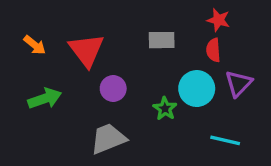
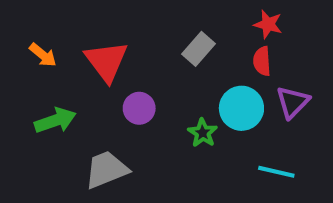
gray rectangle: (162, 40) -> (198, 49), turned -48
gray trapezoid: (108, 139) -> (106, 170), moved

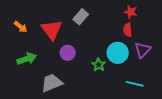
gray rectangle: (198, 49) -> (81, 17), moved

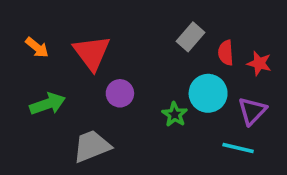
red star: (131, 12) -> (259, 63), moved
gray rectangle: (81, 17) -> (190, 37), moved
purple triangle: (143, 50) -> (252, 111), moved

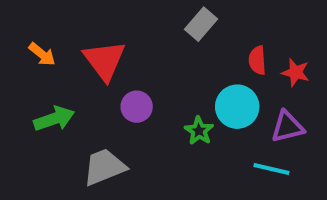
gray rectangle: (190, 37) -> (201, 24), moved
purple triangle: (252, 111) -> (287, 127), turned 32

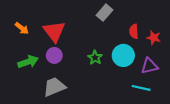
purple circle: (137, 107) -> (54, 55), moved
green star: (199, 131) -> (95, 58), moved

